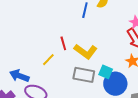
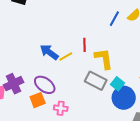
yellow L-shape: (86, 51) -> (104, 59), turned -150
blue arrow: (19, 76) -> (49, 52), moved

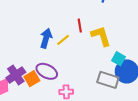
blue arrow: (49, 52) -> (46, 38), turned 78
gray rectangle: (96, 81) -> (108, 80), moved
orange square: (38, 100) -> (32, 79), moved

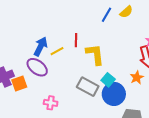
purple ellipse: (47, 71) -> (37, 67), moved
gray rectangle: (108, 80) -> (88, 87), moved

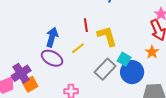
yellow line: (57, 51) -> (78, 48), moved
orange square: (19, 84) -> (30, 84), moved
gray rectangle: (88, 87) -> (105, 69), turned -65

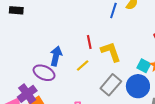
purple ellipse: (52, 58) -> (44, 73), moved
cyan square: (124, 59) -> (144, 66), moved

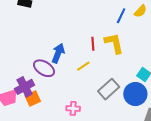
yellow L-shape: (111, 52) -> (114, 43), moved

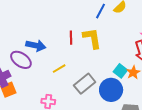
blue arrow: (58, 53) -> (36, 46), turned 78
yellow line: (83, 66) -> (59, 69), moved

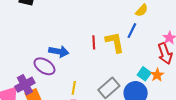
blue line: (100, 11) -> (132, 31), moved
yellow line: (59, 69) -> (74, 88), moved, turned -48

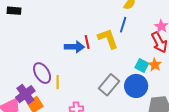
blue arrow: (59, 51) -> (74, 47), moved
purple ellipse: (45, 66) -> (42, 73), turned 35
yellow line: (74, 88) -> (58, 82), moved

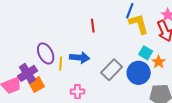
yellow L-shape: (108, 39) -> (139, 24), moved
blue arrow: (74, 47) -> (80, 58), moved
orange star: (155, 65) -> (159, 62), moved

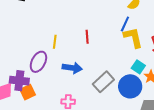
purple ellipse: (46, 53) -> (38, 62), turned 50
yellow line: (61, 64) -> (55, 42), moved
purple cross: (28, 73) -> (19, 81), turned 36

